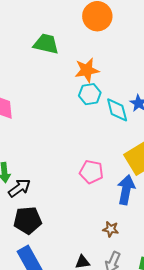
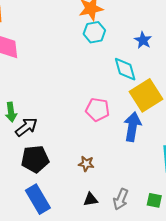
cyan diamond: (117, 110) -> (125, 69), moved
brown star: (111, 229) -> (86, 164), moved

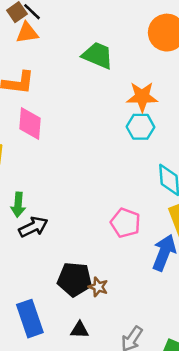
black pentagon: (35, 159) -> (75, 279), moved
black triangle: (90, 200) -> (80, 330), moved

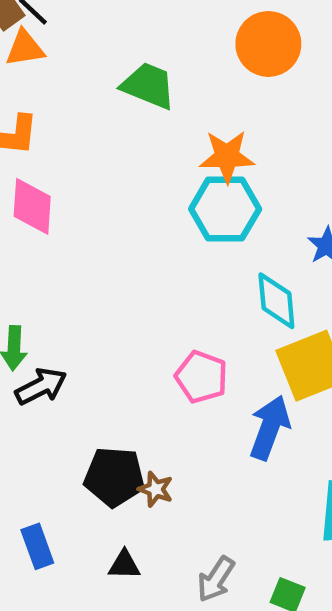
cyan hexagon: (141, 127) -> (225, 209), size x1.4
blue rectangle: (30, 319) -> (37, 546), size x0.7

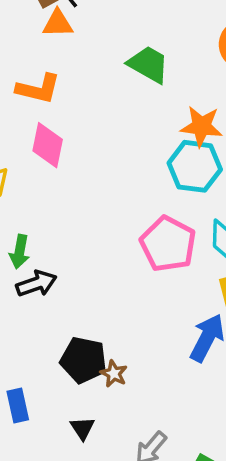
pink pentagon: (201, 377) -> (168, 244), moved, size x1.4
black triangle: (124, 565) -> (82, 428), turned 48

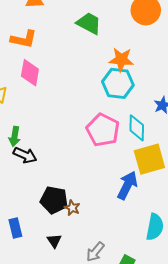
black arrow: (36, 284) -> (25, 155), turned 45

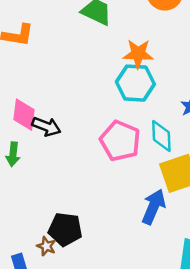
pink diamond: (30, 73) -> (24, 115), moved
black arrow: (25, 155) -> (46, 127), moved
brown star: (72, 208) -> (46, 246), moved

